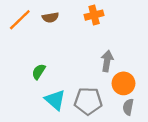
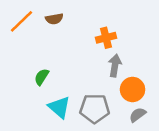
orange cross: (94, 15) -> (106, 38), moved
gray semicircle: (128, 107) -> (138, 115), turned 42

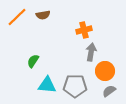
cyan triangle: (59, 107) -> (47, 85), turned -36

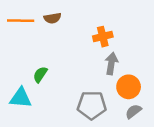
orange line: (17, 17) -> (21, 21), turned 45
cyan triangle: (47, 85) -> (21, 98), moved

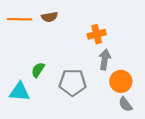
gray pentagon: (92, 105) -> (72, 83), moved
gray semicircle: (133, 111) -> (125, 104), turned -91

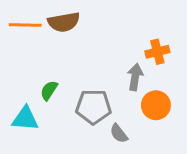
brown semicircle: (49, 17) -> (64, 22), size x1.5
orange cross: (97, 34) -> (157, 52), moved
gray semicircle: (125, 104) -> (119, 133), moved

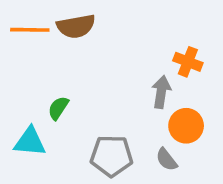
orange cross: (157, 52) -> (188, 62), turned 35
gray pentagon: (94, 107) -> (112, 156), moved
gray semicircle: (119, 133) -> (167, 159), moved

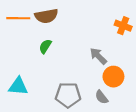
orange cross: (188, 62) -> (123, 26), moved
gray arrow: (161, 92) -> (98, 56), turned -54
green semicircle: (58, 108) -> (45, 46), moved

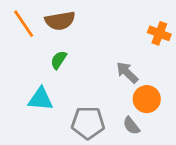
orange line: (18, 18) -> (24, 24), turned 55
cyan triangle: (18, 86) -> (40, 99), moved

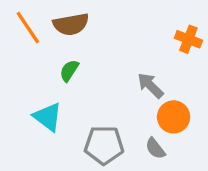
cyan triangle: (40, 99) -> (48, 117), turned 32

